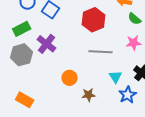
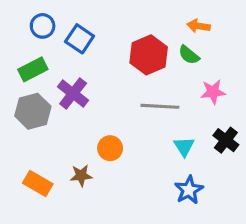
green semicircle: (135, 19) -> (189, 55), moved
brown star: (89, 95) -> (81, 176), moved
blue star: (128, 95) -> (189, 190), moved

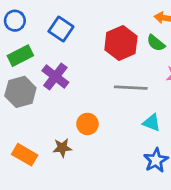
blue circle: (43, 26) -> (15, 21), moved
cyan triangle: (184, 147) -> (152, 123), turned -36

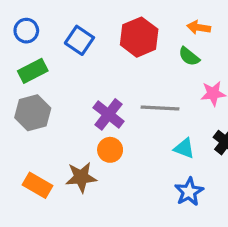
red hexagon: (121, 43) -> (139, 37), moved
purple cross: (55, 76) -> (108, 114), moved
brown star: (62, 148) -> (81, 177), size x1.4

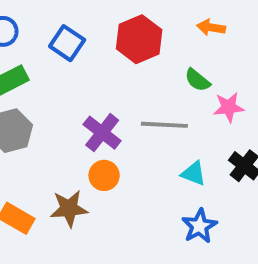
green semicircle: (189, 56) -> (197, 80), moved

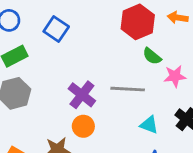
orange arrow: (211, 27) -> (178, 18), moved
red hexagon: (139, 39) -> (138, 22), moved

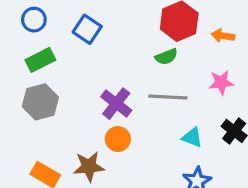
orange arrow: (178, 18) -> (223, 36), moved
green semicircle: (152, 56) -> (166, 57), moved, turned -60

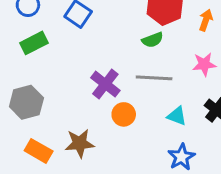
orange arrow: (223, 36) -> (206, 20), turned 100
gray hexagon: (40, 102) -> (26, 102), moved
orange circle: (118, 139) -> (124, 114), moved

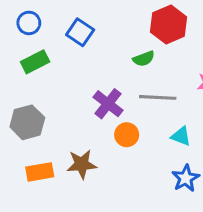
green semicircle: (153, 40) -> (144, 59), moved
orange rectangle: (39, 151) -> (40, 172), turned -40

